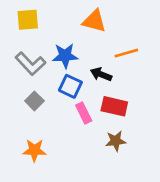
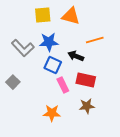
yellow square: (28, 20) -> (43, 15), moved
gray square: (34, 101) -> (13, 82), moved
orange star: (34, 150) -> (52, 113), moved

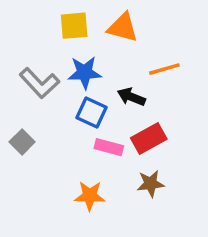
red rectangle: (86, 80) -> (149, 138), turned -42
pink rectangle: (63, 85) -> (109, 147), turned -49

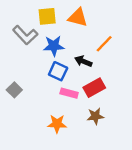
orange line: (164, 69) -> (104, 44), turned -30
gray L-shape: (39, 83) -> (25, 35), moved

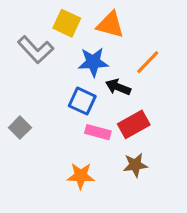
yellow square: (47, 16) -> (67, 23), turned 30
blue star: (54, 46) -> (93, 62), moved

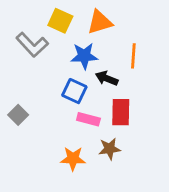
orange triangle: (110, 25) -> (100, 22), turned -32
orange line: (148, 62) -> (133, 56), turned -40
red rectangle: (134, 124) -> (121, 112), turned -60
brown star: (135, 165) -> (110, 149), moved

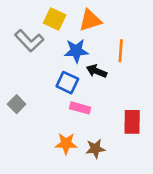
red rectangle: (121, 112) -> (132, 122), moved
brown star: (110, 149) -> (95, 149), moved

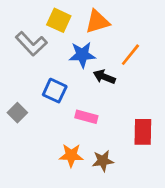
orange line: (121, 51) -> (130, 55), turned 35
blue square: (67, 83) -> (55, 91), moved

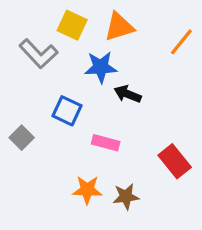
orange line: (130, 55) -> (181, 42), moved
red rectangle: (143, 132) -> (175, 161), turned -40

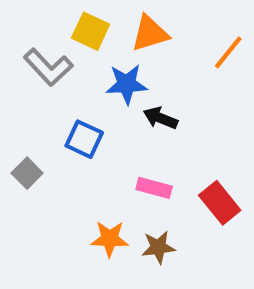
pink rectangle: (106, 143) -> (154, 188), moved

